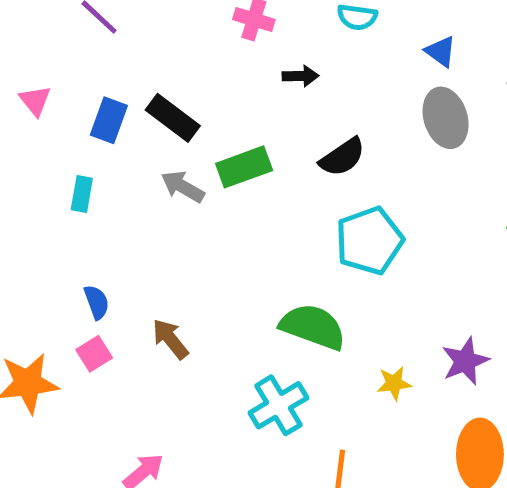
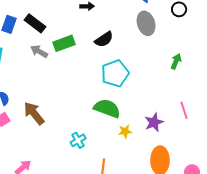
green semicircle: (313, 327) -> (107, 108), moved
brown arrow: (170, 339) -> (34, 113), size x1.4
cyan cross: (278, 405) -> (78, 140), size x0.7

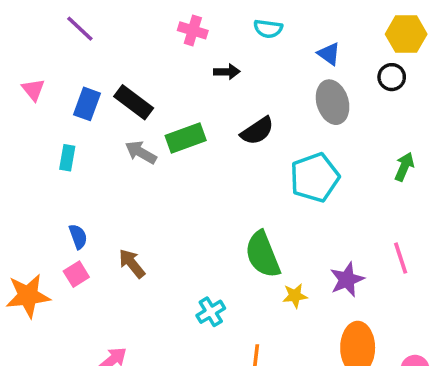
green arrow: (176, 61) -> (404, 167), moved
cyan pentagon: (115, 73) -> (315, 177), moved
green semicircle: (107, 108) -> (263, 254), turned -132
brown arrow: (34, 113) -> (132, 263), size x0.7

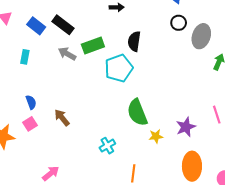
black circle: (392, 77) -> (179, 23), moved
gray ellipse: (333, 102) -> (201, 36), moved, turned 35
blue rectangle: (87, 104) -> (36, 26), turned -72
black semicircle: (257, 131) -> (134, 41), turned 132
cyan pentagon: (315, 177) -> (119, 68), moved

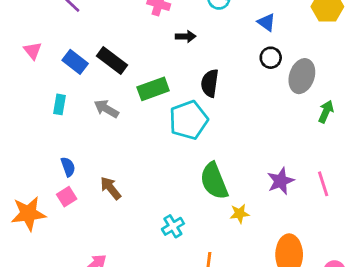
gray arrow: (67, 54) -> (106, 109), moved
purple star: (186, 127) -> (281, 181), moved

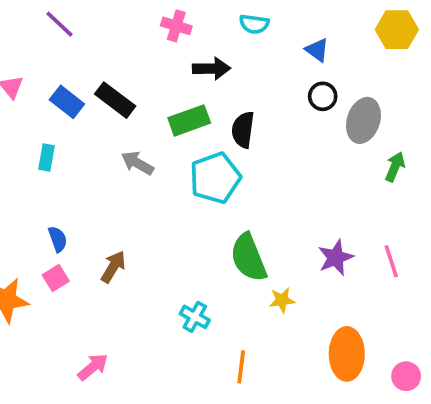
black arrow: (186, 36) -> (211, 69), size x1.4
green rectangle: (153, 89) -> (189, 120), moved
gray arrow: (106, 109) -> (137, 163), moved
brown arrow: (111, 188) -> (113, 267), turned 70
cyan cross: (173, 226) -> (195, 317), turned -30

